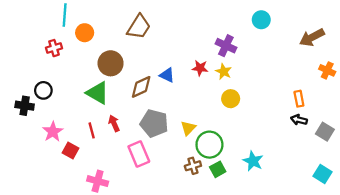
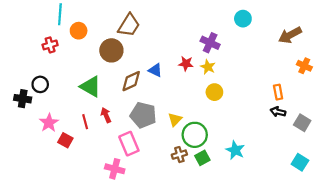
brown circle: (111, 63) -> (111, 50), moved
pink cross: (98, 181) -> (115, 169), moved

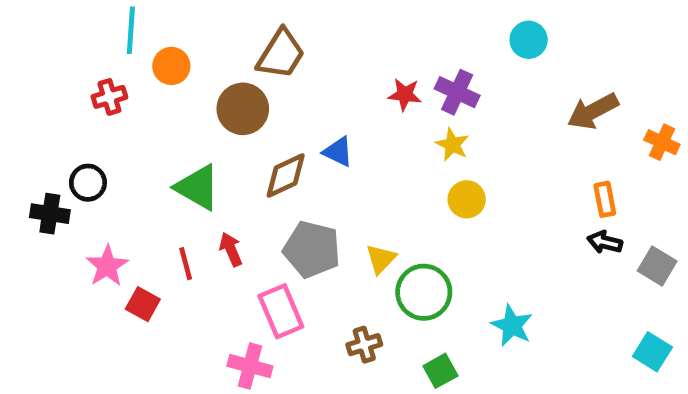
brown arrow: (290, 35) -> (593, 111), moved
red star: (186, 64) -> (405, 95), moved
brown cross: (179, 155) -> (364, 345), moved
green square: (202, 158) -> (440, 371), moved

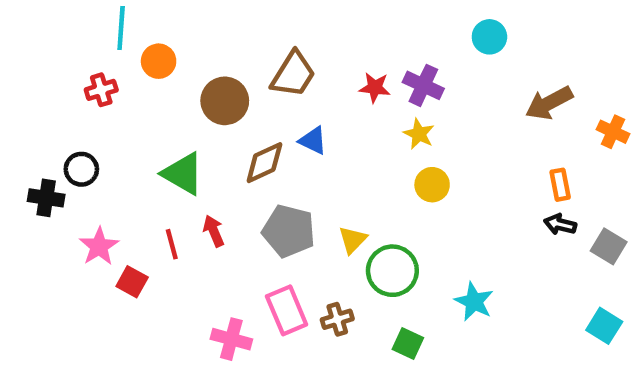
brown trapezoid: (281, 54) -> (293, 74), moved
pink rectangle: (281, 311) -> (287, 310), moved
green square: (440, 371) -> (408, 343), turned -36

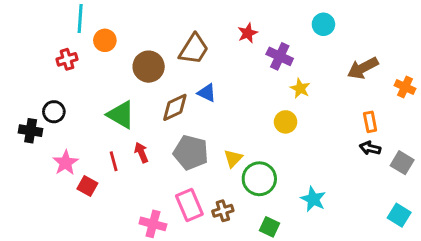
red star: (375, 88) -> (248, 33), moved, turned -30
yellow star: (419, 134) -> (300, 88), moved

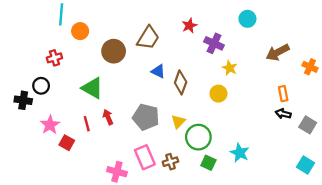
red cross: (67, 59) -> (54, 58), moved
brown diamond: (175, 107) -> (181, 82), moved, turned -45
green square: (270, 227) -> (208, 163), moved

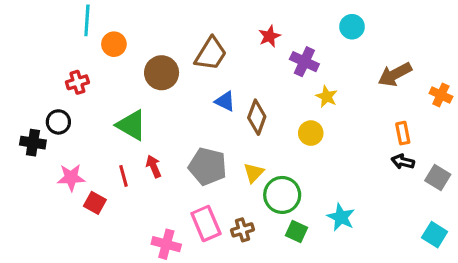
pink star: (50, 125) -> (71, 177), turned 30

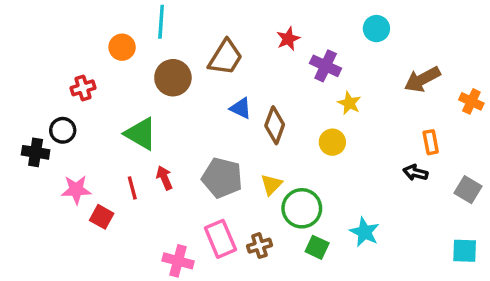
cyan line: (87, 20) -> (161, 22), moved
black arrow: (403, 162) -> (415, 173), moved
cyan square: (435, 235) -> (465, 251), turned -30

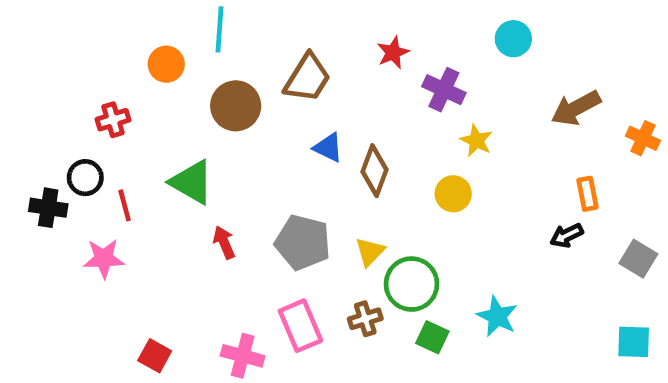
black arrow: (415, 173) -> (567, 235), turned -40
red line: (132, 188) -> (125, 205), moved
red square: (102, 217) -> (155, 356), moved
brown cross: (259, 246) -> (365, 319), moved

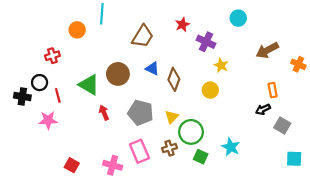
brown circle: (236, 106) -> (118, 74), moved
gray square: (638, 259) -> (282, 125), moved

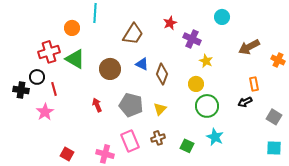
red cross: (52, 56) -> (49, 52), size x1.5
green triangle: (89, 85) -> (75, 59), moved
pink star: (48, 120) -> (45, 112), turned -30
gray square: (282, 125) -> (274, 117), moved
green circle: (191, 132) -> (207, 106), moved

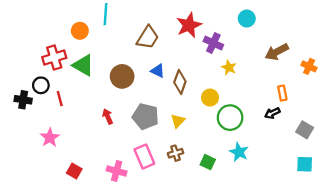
red star: (170, 23) -> (189, 25), size x1.6
yellow circle: (196, 84) -> (210, 98), moved
pink star: (45, 112) -> (50, 138), moved

